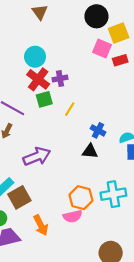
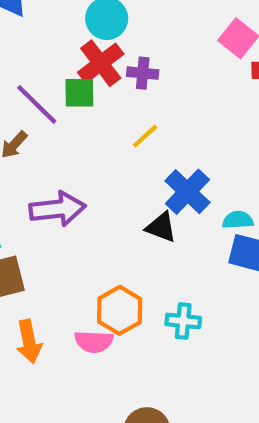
green square: (44, 99) -> (79, 93), moved
blue cross: (98, 130) -> (187, 192), size x1.5
cyan cross: (113, 194) -> (183, 321), size x0.7

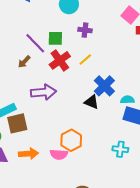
red cross: (101, 63) -> (60, 60), moved
cyan cross: (183, 321) -> (120, 149), moved
orange arrow: (29, 342) -> (29, 154), turned -84

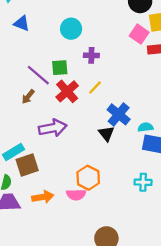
black triangle: (92, 102) -> (106, 134), turned 35

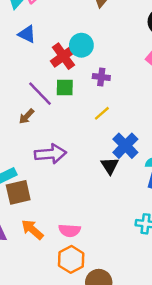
red cross: (67, 91) -> (63, 56), moved
orange hexagon: (88, 178) -> (71, 259), moved
orange arrow: (43, 197) -> (32, 230), turned -135

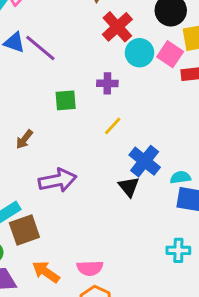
cyan circle: (81, 45) -> (140, 53), moved
red cross: (63, 56) -> (117, 27), moved
purple line: (40, 94) -> (40, 48), moved

